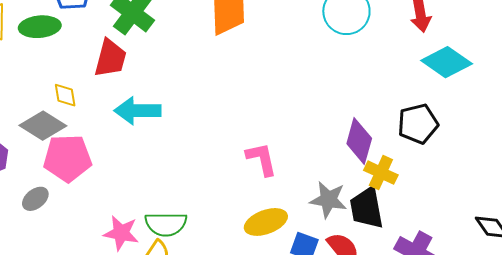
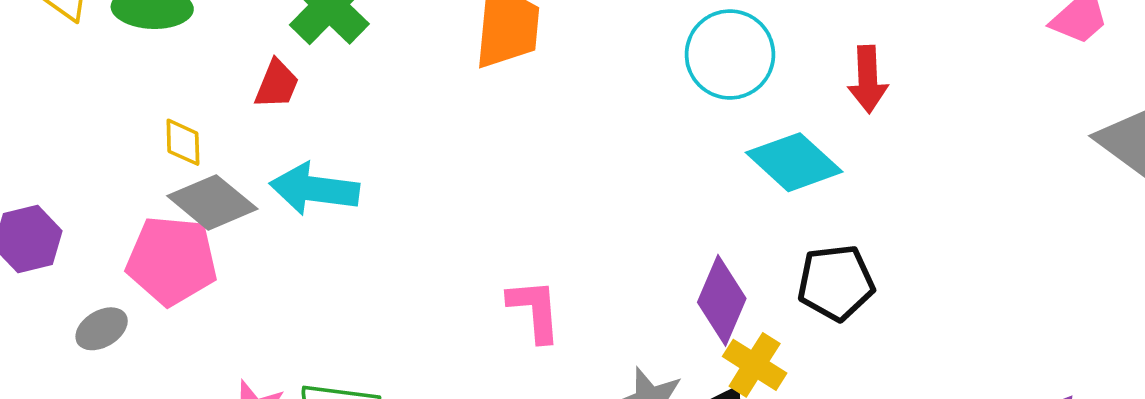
red trapezoid: (110, 58) -> (277, 84), size x0.7
cyan diamond: (447, 62) -> (794, 162), moved
gray diamond: (43, 126) -> (212, 202), moved

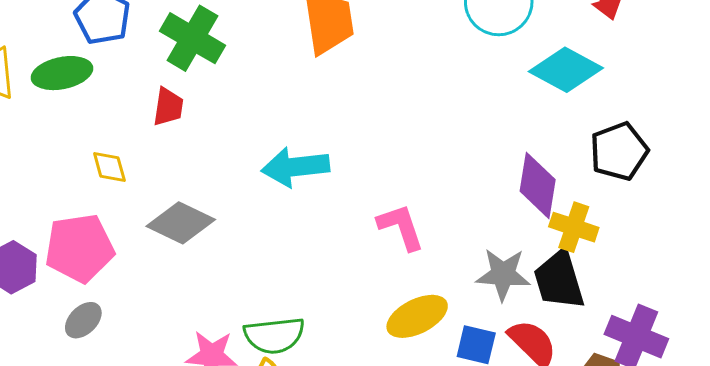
cyan arrow: (314, 189) -> (295, 167), moved
gray diamond: (212, 202) -> (181, 223), moved
pink pentagon: (172, 261) -> (80, 248), moved

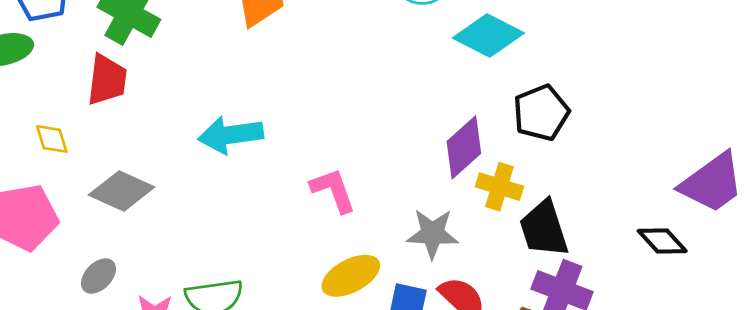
red trapezoid: (168, 107) -> (107, 80), size x1.4
purple diamond: (538, 185) -> (464, 147), turned 40
black trapezoid: (559, 280) -> (544, 229), moved
gray ellipse: (83, 320) -> (98, 276), moved

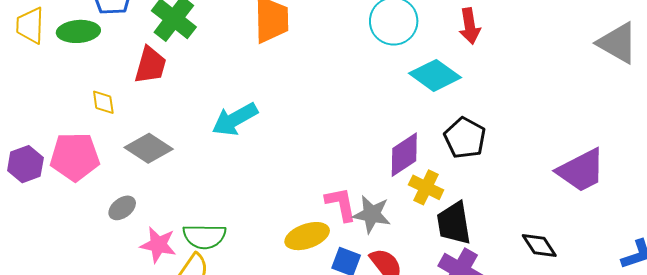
black pentagon: (541, 113) -> (465, 138), turned -30
cyan arrow: (231, 135) -> (235, 119), turned -30
purple trapezoid: (712, 183) -> (581, 170), moved
pink L-shape: (333, 190) -> (341, 204), moved

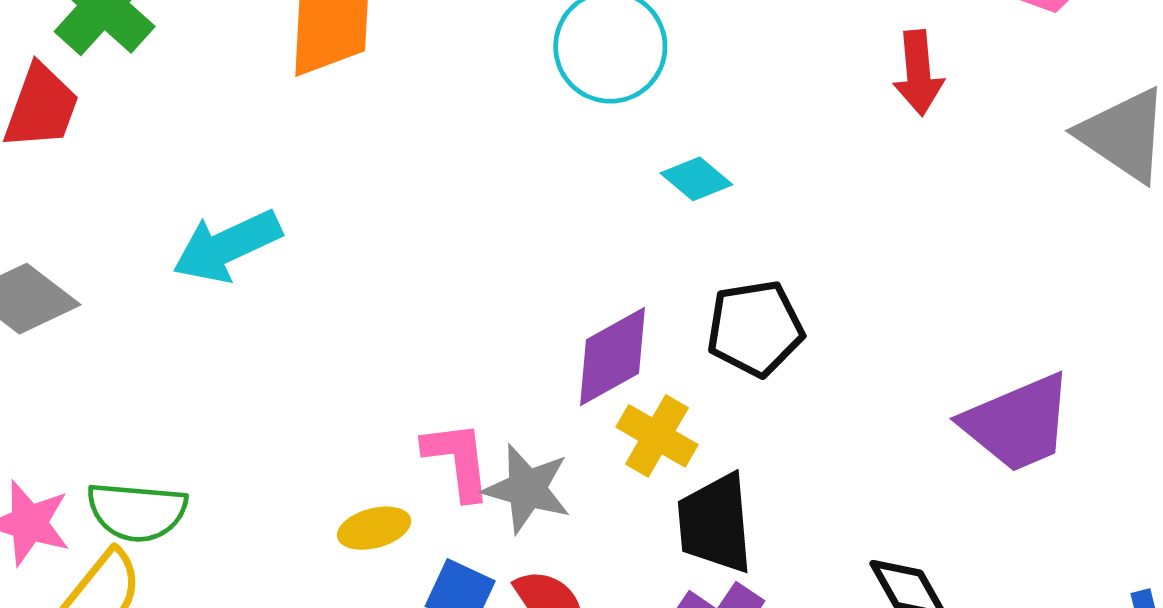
red arrow: (470, 26) -> (918, 73), moved
cyan diamond: (435, 75) -> (696, 179), size x0.6
black pentagon: (465, 138) -> (755, 328), turned 30
yellow ellipse: (307, 236) -> (374, 528), size x0.7

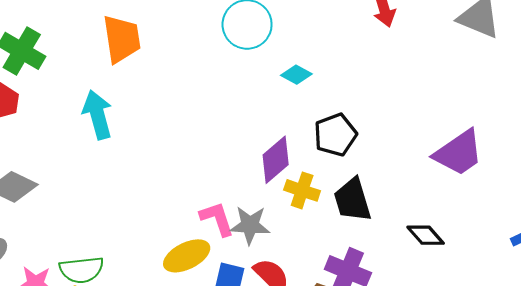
cyan arrow: (227, 246) -> (97, 115), moved, turned 111
black trapezoid: (715, 523) -> (352, 200), moved
yellow ellipse: (374, 528) -> (187, 256), size x1.5

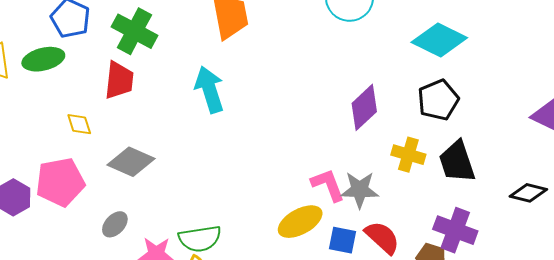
cyan diamond: (296, 75) -> (439, 40), moved, size x1.8
purple diamond: (276, 160) -> (364, 107), moved
black diamond: (426, 235) -> (528, 193), turned -33

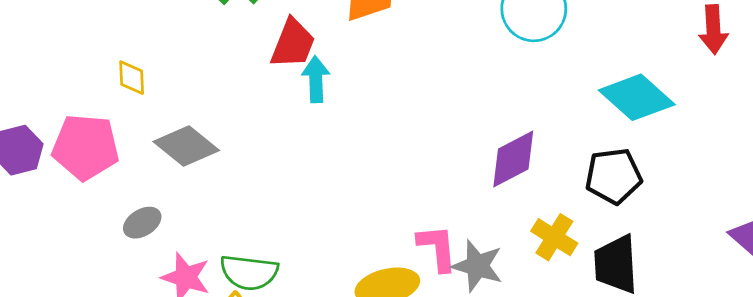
red trapezoid: (119, 80) -> (293, 43), moved
cyan arrow: (209, 90) -> (316, 79), size x0.7

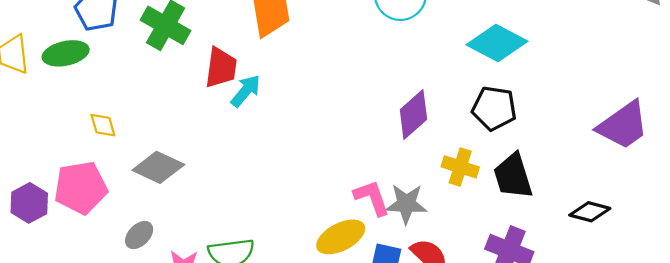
cyan arrow: (316, 79) -> (246, 91), turned 56
black pentagon: (614, 176) -> (494, 108), turned 30

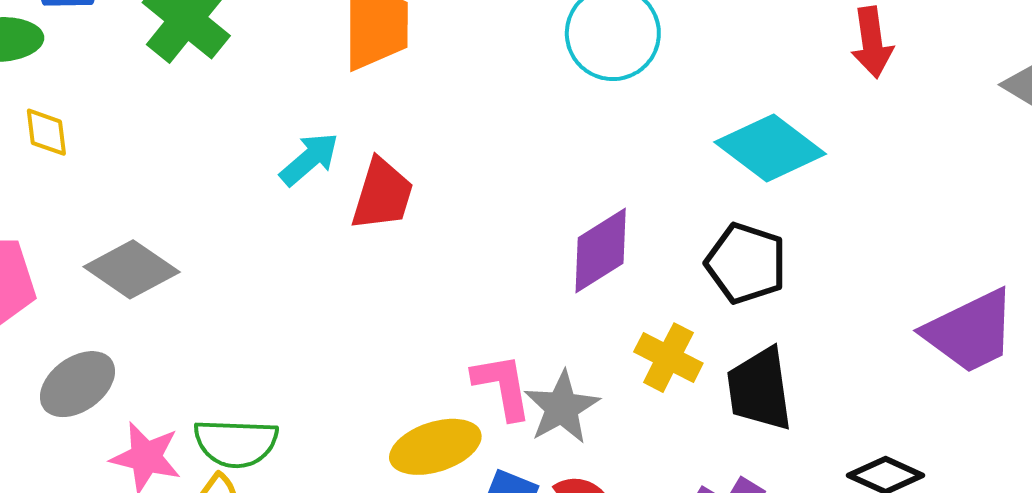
red trapezoid: (221, 68) -> (382, 194), moved
yellow diamond: (103, 125) -> (46, 132), moved
gray star: (406, 204) -> (562, 407), turned 30
gray ellipse: (139, 235) -> (77, 384), size x1.4

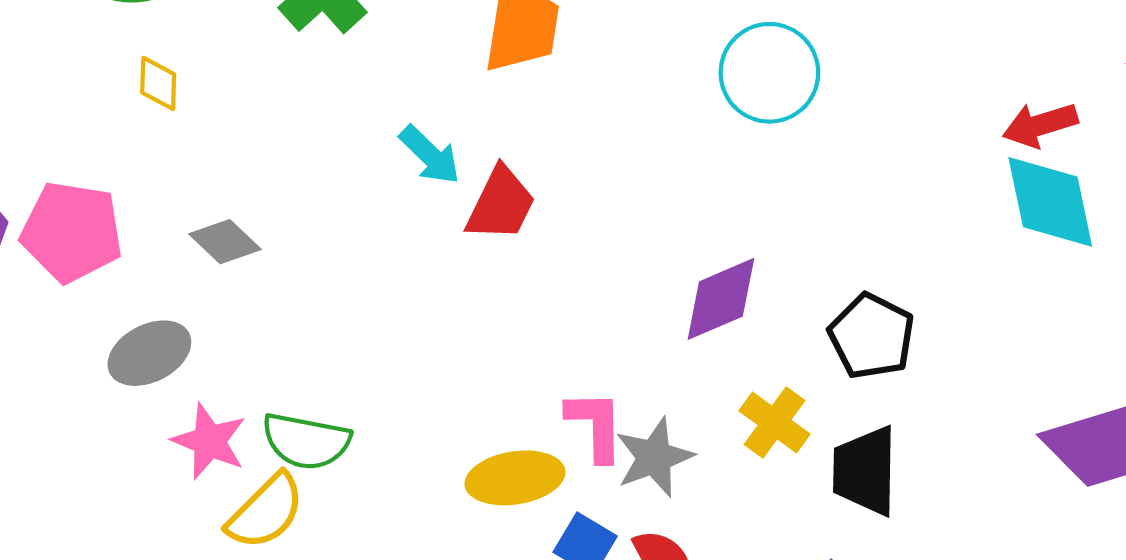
red arrow: (872, 42) -> (1040, 125), turned 72
cyan diamond: (770, 148) -> (1050, 202), moved, turned 32
cyan arrow: (309, 159) -> (430, 155), turned 76
gray diamond: (132, 269) -> (225, 242), size x0.7

